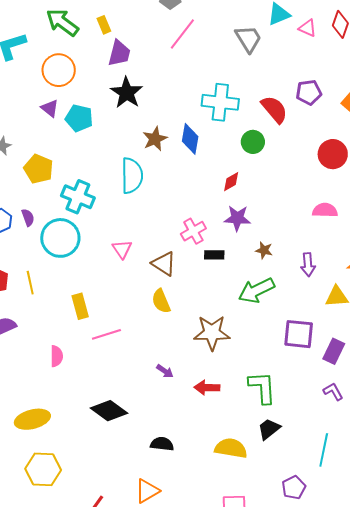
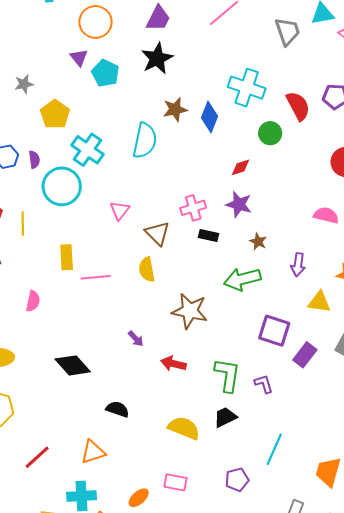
pink line: (106, 334) -> (96, 277), moved
purple L-shape: (333, 392) -> (264, 384), moved

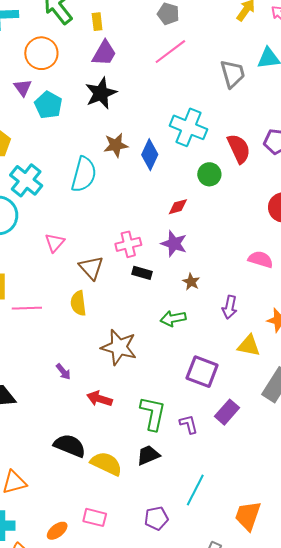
green arrow: (242, 279) -> (173, 318), size x0.7
purple rectangle: (305, 355) -> (227, 412), moved
black semicircle: (117, 409) -> (70, 446), moved, size x1.4

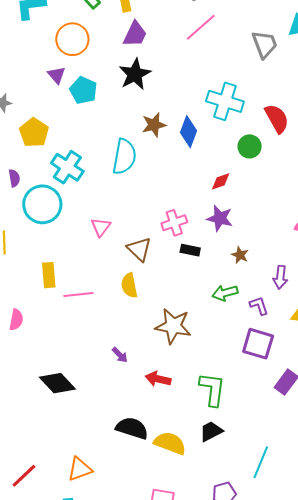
purple L-shape: (189, 424) -> (259, 306), moved

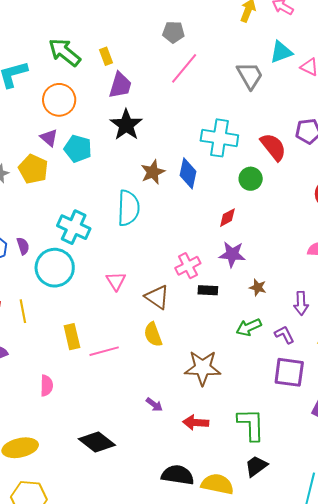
yellow pentagon: (34, 132) -> (33, 169), moved

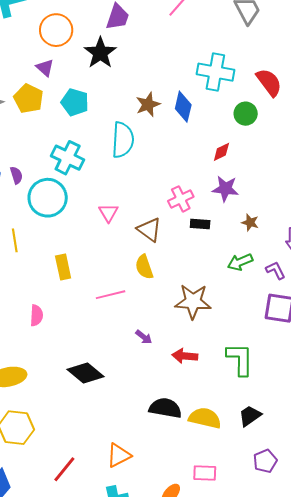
black star: (126, 125) -> (100, 53), moved
cyan pentagon: (78, 149) -> (75, 102), moved
pink line: (104, 351) -> (111, 295), moved
black trapezoid: (256, 466) -> (250, 416), moved

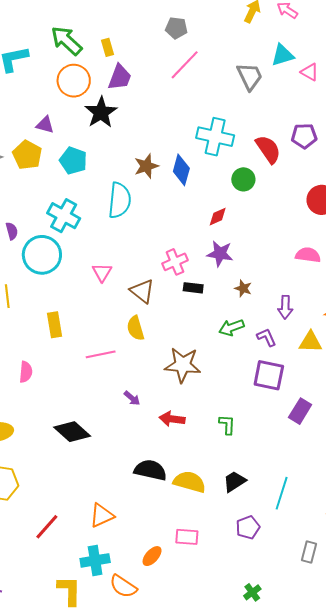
orange circle: (56, 30) -> (74, 81), moved
purple triangle: (45, 68) -> (45, 125), turned -30
green L-shape: (240, 359) -> (227, 425), size x0.6

